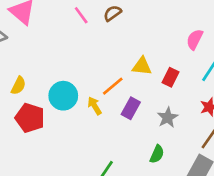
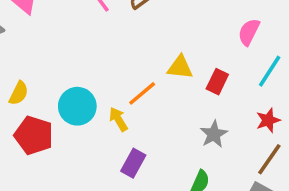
purple rectangle: (131, 108) -> (133, 163), moved

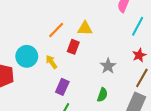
red rectangle: (217, 82) -> (73, 47), moved
orange line: (142, 93) -> (56, 30), moved

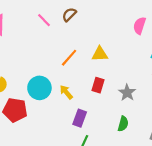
red rectangle: (73, 47) -> (98, 85), moved

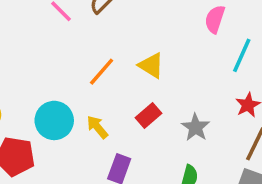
yellow triangle: (100, 54) -> (151, 65), turned 35
red rectangle: (98, 85) -> (149, 116), turned 32

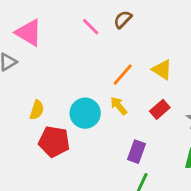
yellow arrow: (97, 127) -> (119, 106), moved

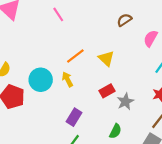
brown semicircle: (123, 19) -> (124, 20), moved
red rectangle: (160, 109) -> (107, 91), moved

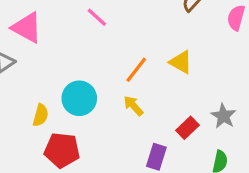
cyan circle: (41, 80) -> (79, 98), moved
red rectangle: (107, 91) -> (187, 128), moved

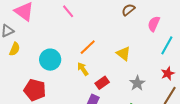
yellow triangle: (181, 62) -> (123, 54), moved
yellow semicircle: (41, 115) -> (15, 49), moved
red rectangle: (187, 128) -> (102, 83), moved

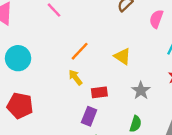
cyan circle: (50, 60) -> (18, 58), moved
red rectangle: (102, 83) -> (99, 92), turned 32

